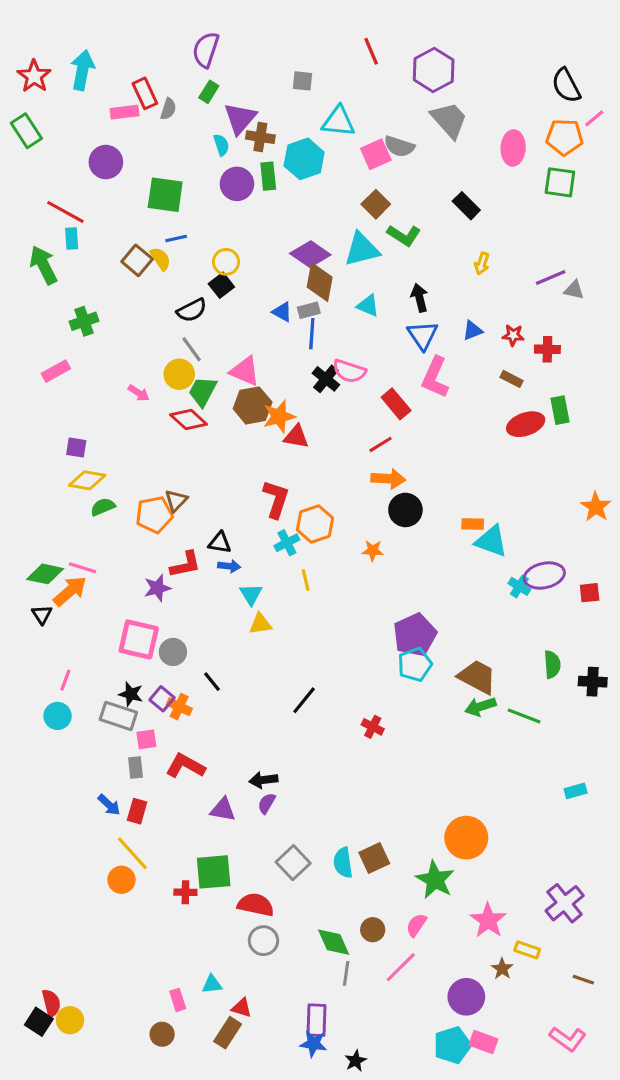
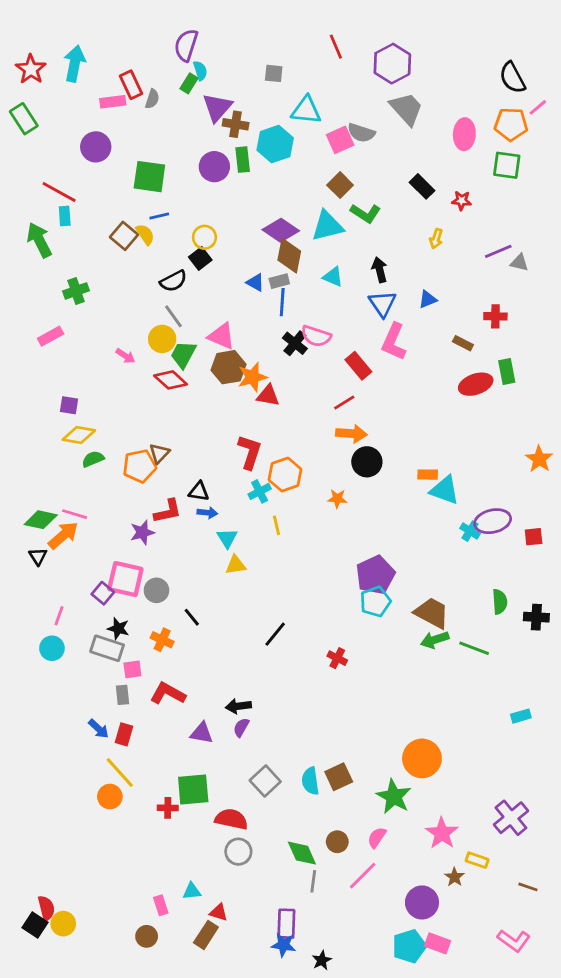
cyan semicircle: (221, 145) -> (200, 71), moved
red star: (513, 335) -> (462, 201), moved
purple square: (162, 699) -> (103, 593), moved

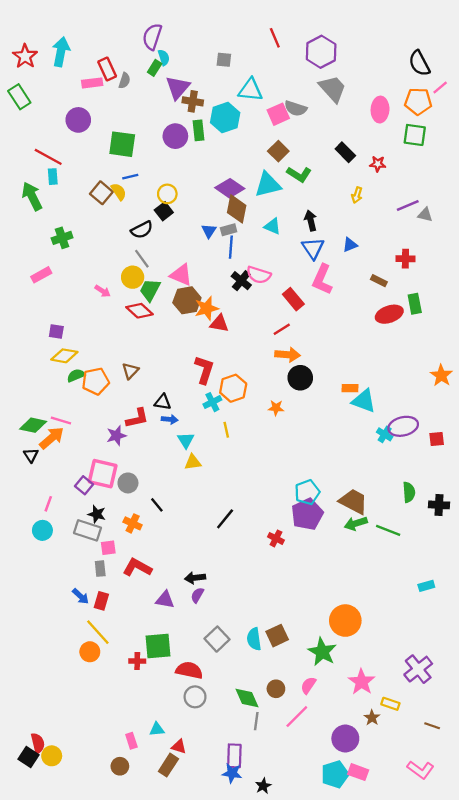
blue triangle: (255, 282) -> (209, 231), turned 35
orange pentagon: (140, 466) -> (96, 381), moved
purple pentagon: (375, 575) -> (307, 514), moved

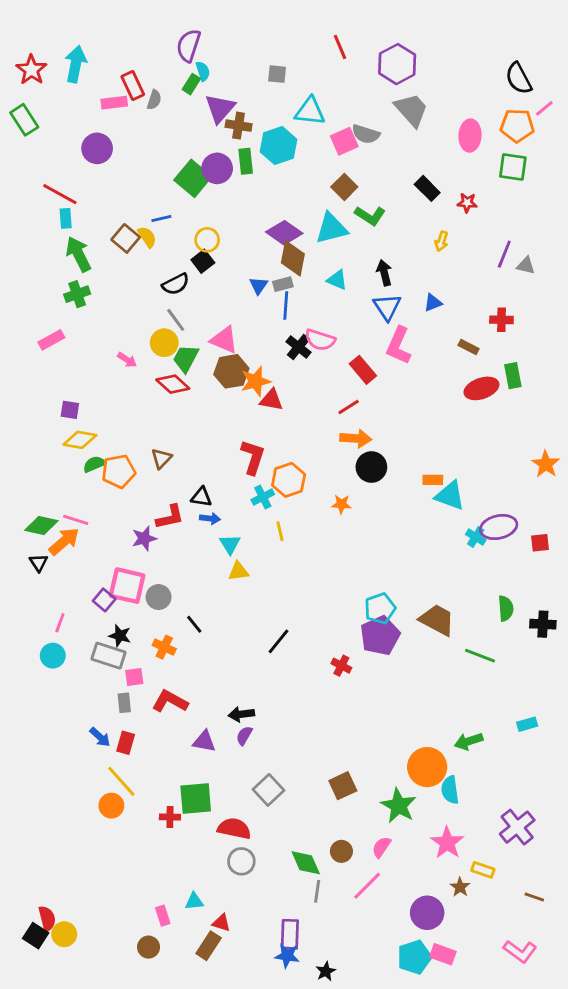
green square: (122, 144) -> (193, 178), moved, turned 32
green arrow: (32, 196) -> (79, 254), moved
purple line: (408, 205) -> (504, 254), turned -45
green arrow: (356, 523) -> (469, 741), moved
cyan semicircle: (254, 639) -> (450, 790), moved

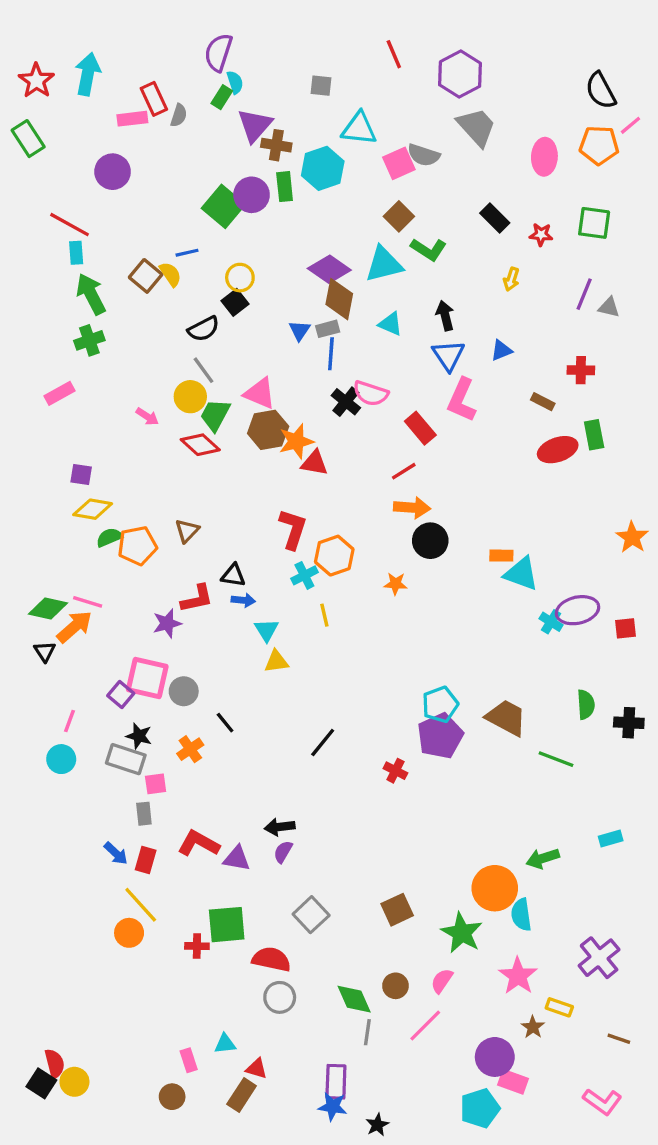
green square: (513, 167) -> (594, 223), moved
orange cross: (164, 647) -> (190, 749), turned 30
red L-shape: (170, 701) -> (199, 843), moved
pink rectangle: (443, 954) -> (513, 1082), moved

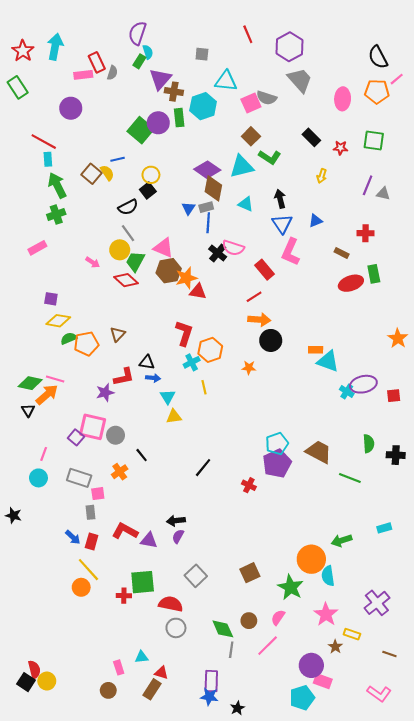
black star: (139, 736) -> (13, 515), moved

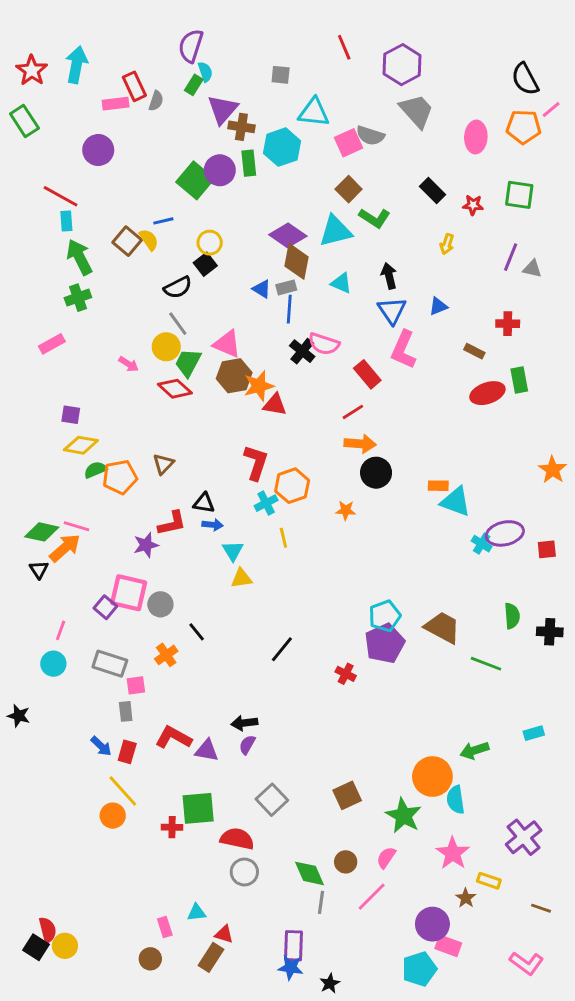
blue triangle: (188, 208) -> (262, 289), turned -32

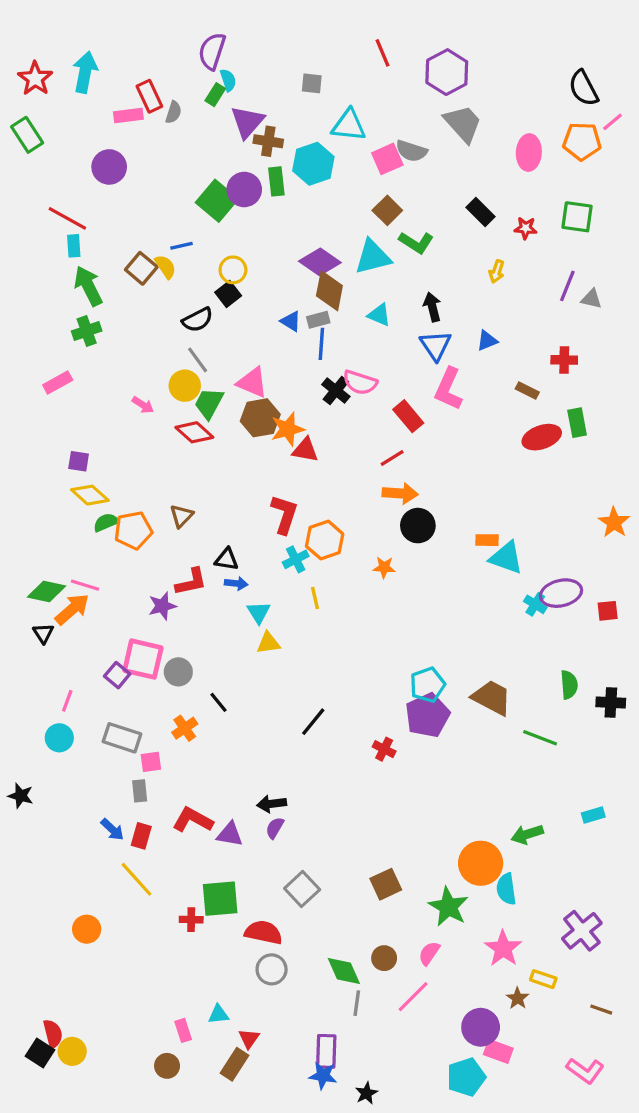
yellow diamond: (81, 445) -> (90, 495), turned 32
orange circle: (113, 816) -> (87, 929), moved
red triangle: (224, 934) -> (249, 1039), turned 48

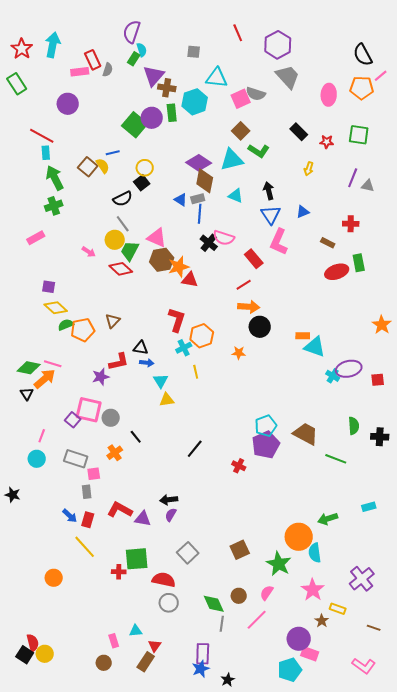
blue star: (323, 1075) -> (201, 669), turned -30

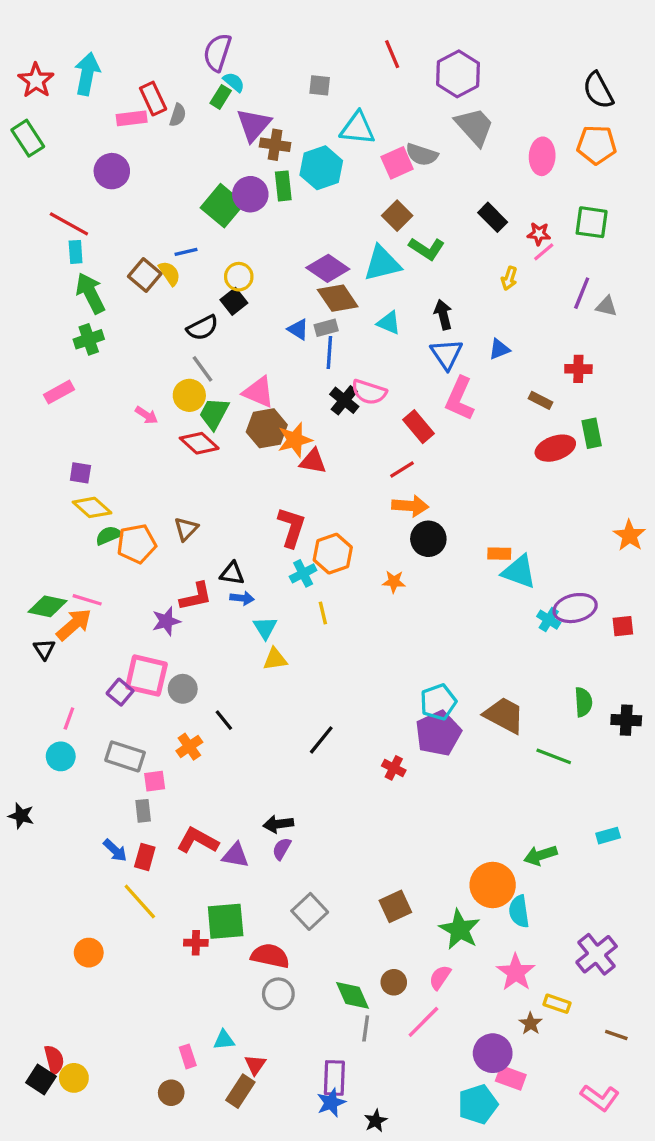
cyan semicircle: (142, 50) -> (234, 82), turned -32
pink line: (381, 76) -> (544, 252), moved
brown diamond: (205, 181) -> (338, 298), turned -45

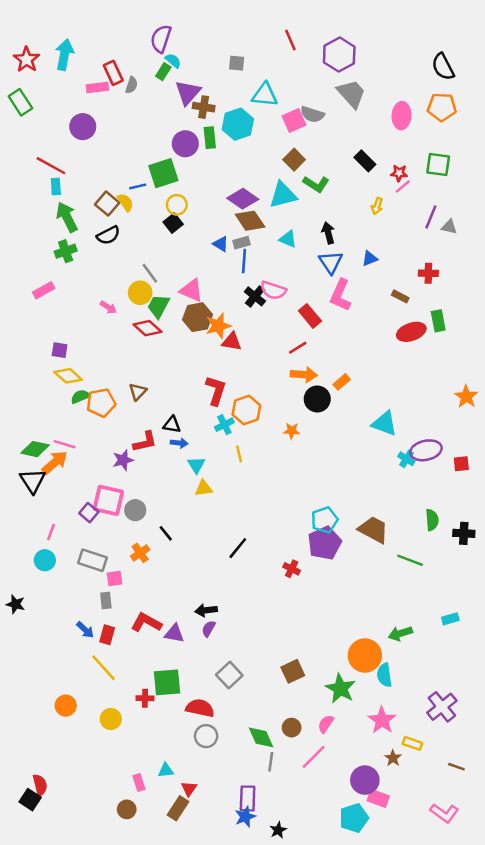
green square: (222, 206) -> (163, 173), moved, turned 32
black semicircle: (202, 328) -> (108, 235), moved
orange rectangle: (499, 554) -> (342, 382), moved, turned -42
black triangle: (44, 649) -> (33, 481), size x1.6
yellow circle: (74, 1078) -> (111, 719), moved

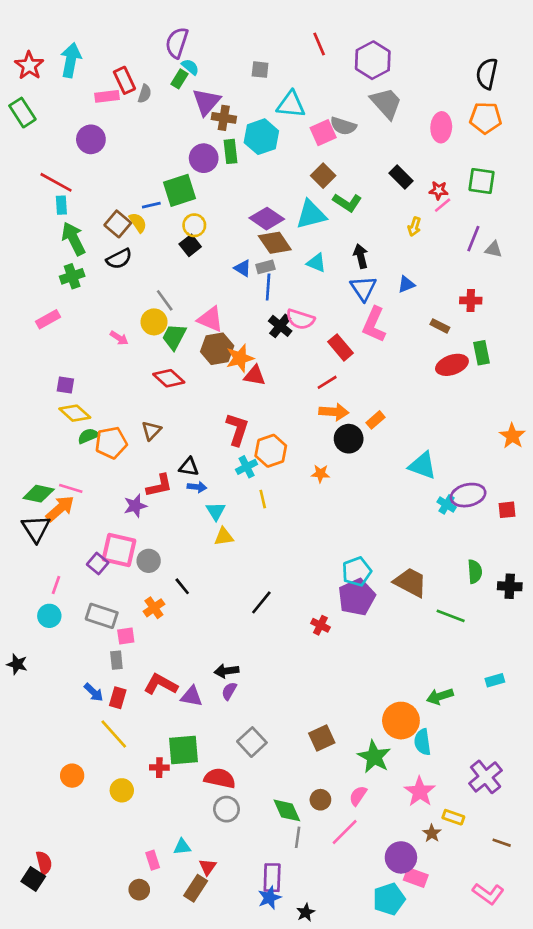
black semicircle: (443, 67) -> (487, 74), turned 40
red diamond: (147, 328) -> (169, 378), moved

